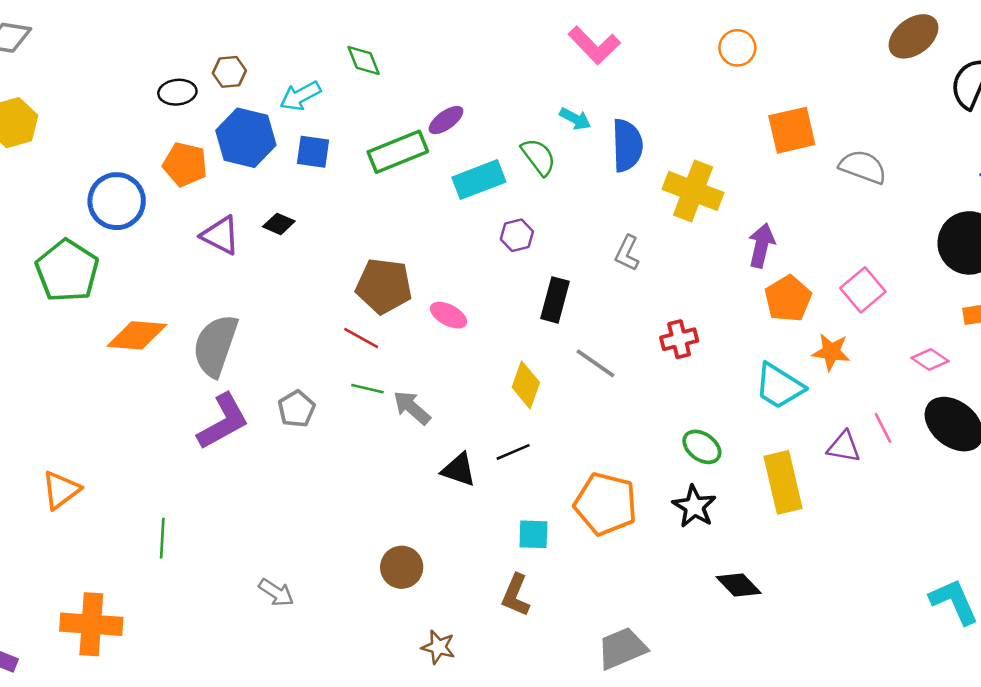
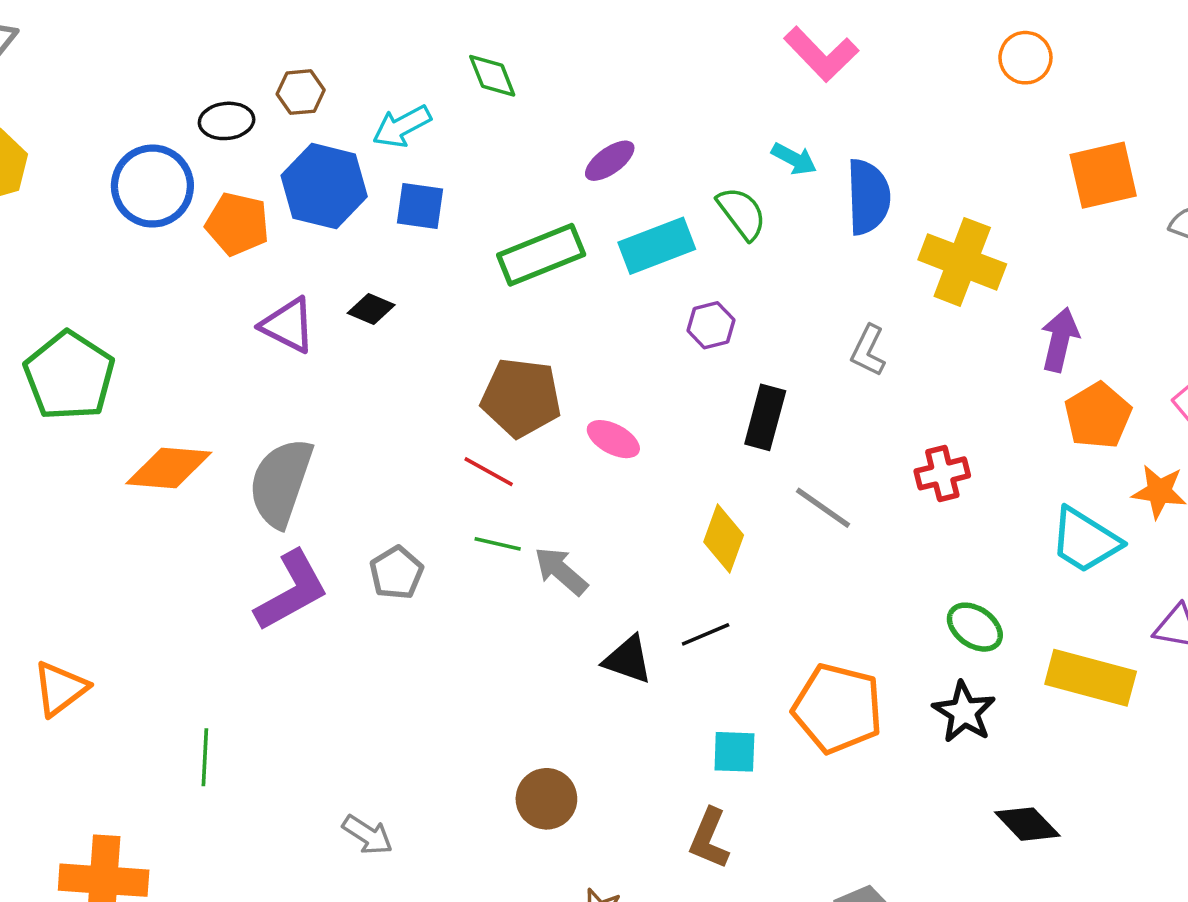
green rectangle: (398, 152) -> (541, 255), moved
blue circle: (117, 201) -> (152, 186), moved
yellow rectangle: (783, 482) -> (1091, 678), turned -62

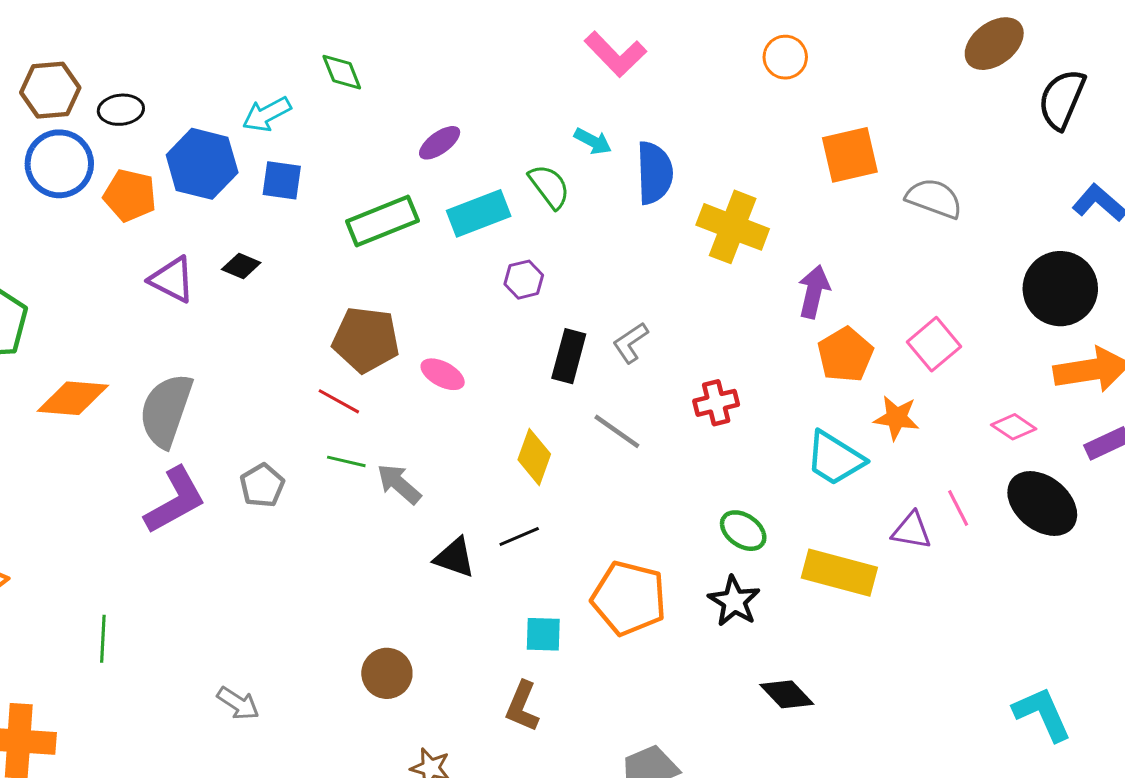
brown hexagon: (301, 92) -> (50, 90), moved, size x1.5
gray L-shape: (868, 351) -> (630, 343), moved, turned 30

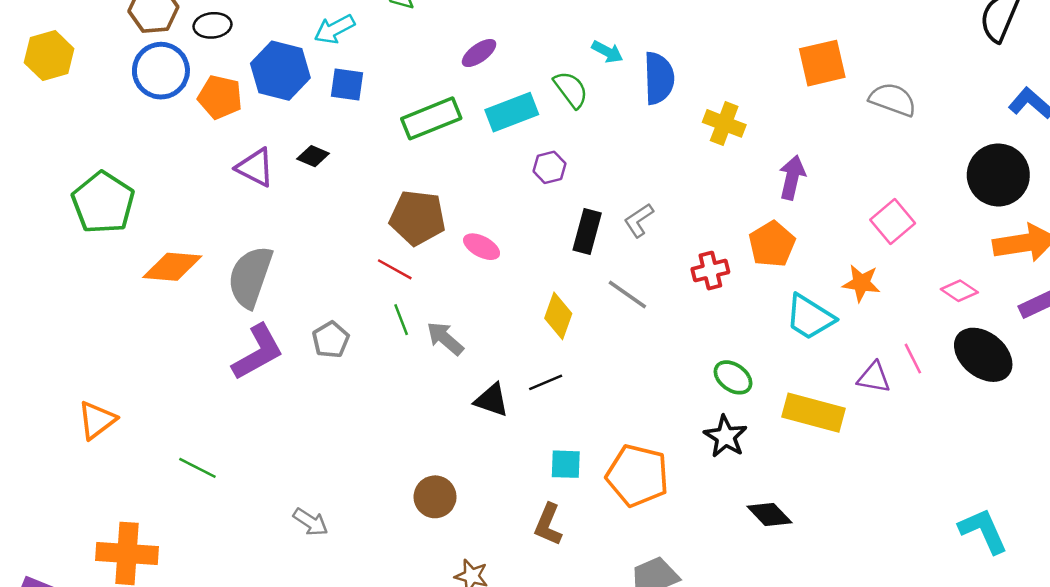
yellow cross: (733, 227) -> (724, 123), size x0.7
orange pentagon: (845, 355) -> (772, 244), moved
green line: (346, 461) -> (401, 320), turned 56
orange pentagon: (629, 598) -> (637, 475), moved
green line: (103, 639) -> (197, 468), turned -66

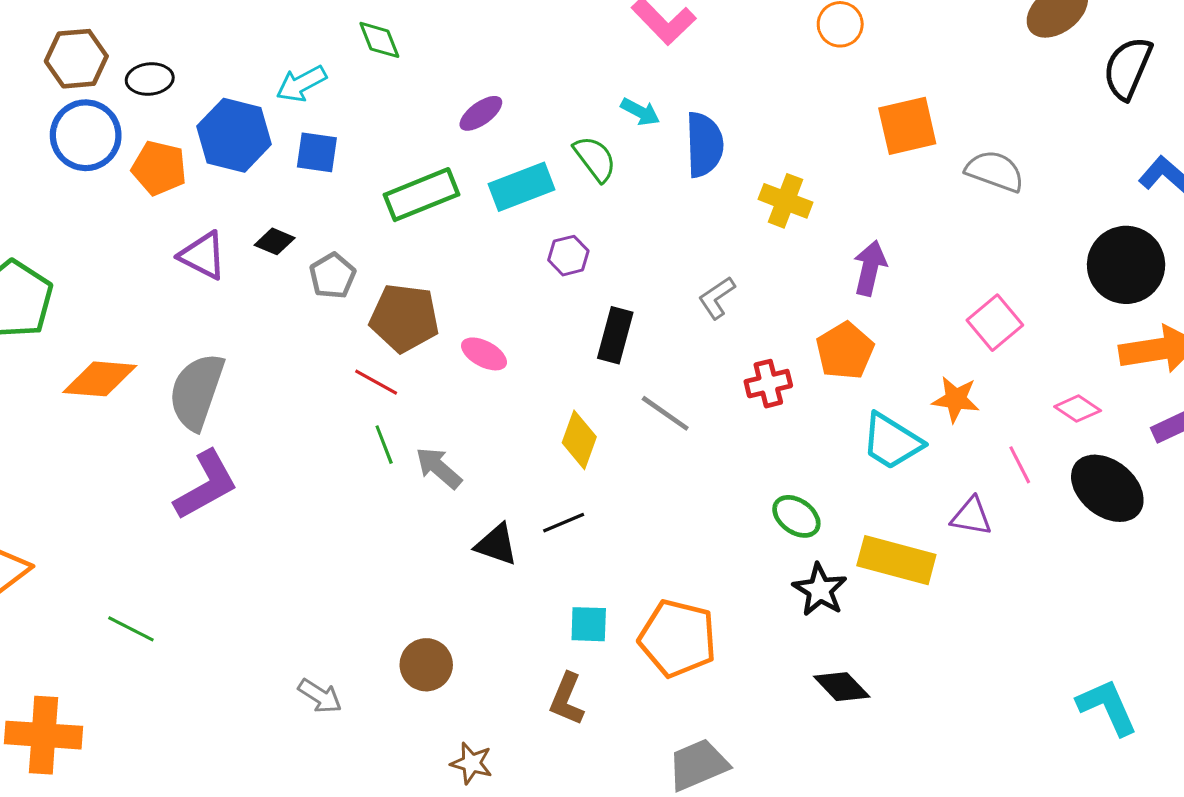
gray L-shape: (639, 220) -> (717, 298), moved
gray pentagon: (331, 340) -> (332, 276), moved
pink line: (913, 359) -> (1020, 465), moved
black star: (725, 437) -> (820, 590), moved
gray arrow: (311, 522) -> (320, 696), moved

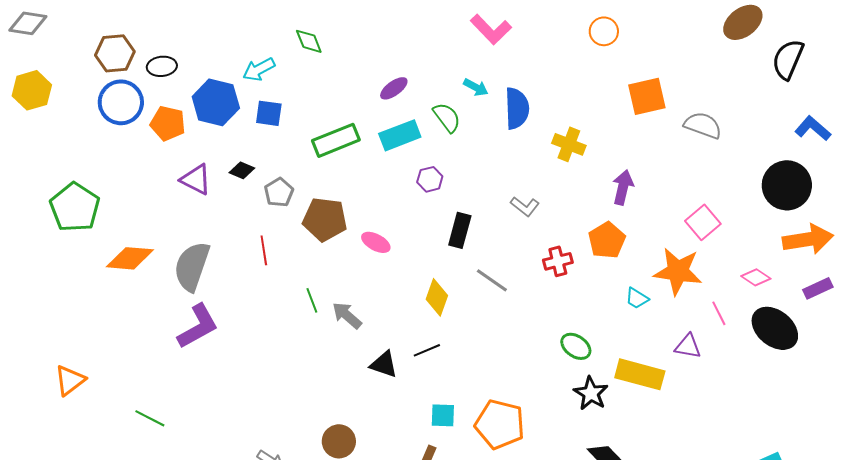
purple ellipse: (481, 113) -> (394, 88), moved
gray L-shape: (717, 298) -> (525, 206), turned -108
red line: (376, 382) -> (264, 250), moved, turned 52
orange star: (956, 399) -> (678, 271), size x1.6
cyan trapezoid: (892, 441) -> (637, 298), size x0.6

